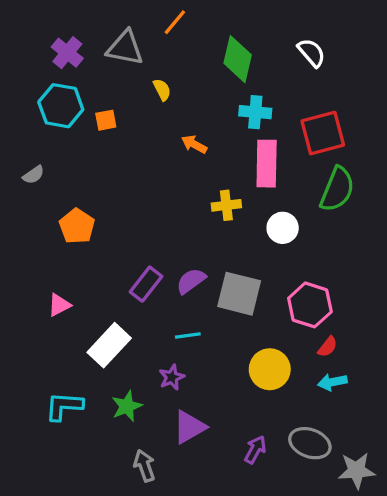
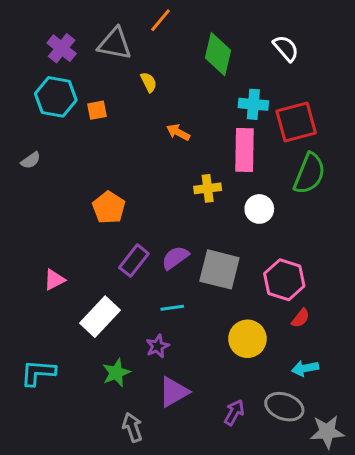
cyan cross: (255, 112) -> (253, 104), moved
orange pentagon: (77, 226) -> (109, 208), moved
cyan arrow: (332, 382) -> (305, 368), moved
cyan L-shape: (64, 406) -> (38, 373), moved

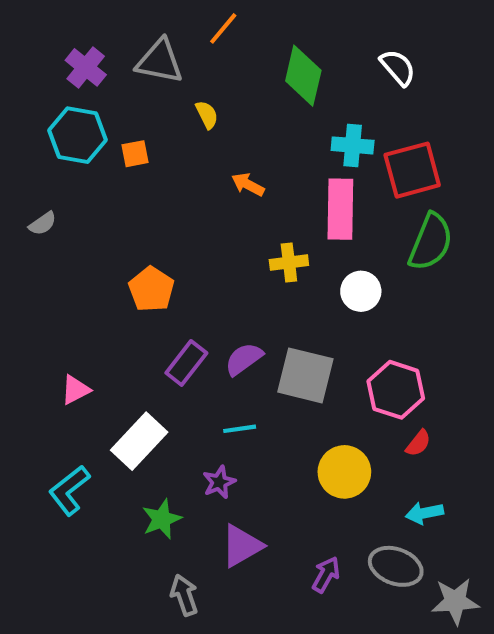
cyan L-shape: (38, 373) -> (69, 490), moved, turned -42

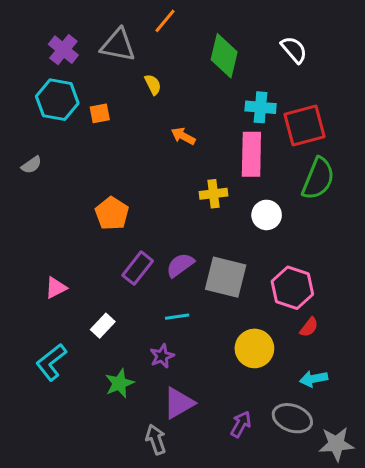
white rectangle: (139, 441) -> (103, 326), size x0.6
gray arrow: (184, 595) -> (156, 439), moved

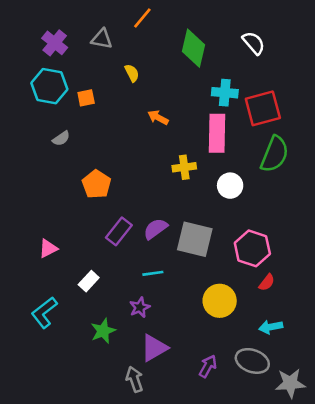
gray triangle: (118, 45) -> (102, 39), size x0.7
gray semicircle: (31, 165) -> (61, 138), moved

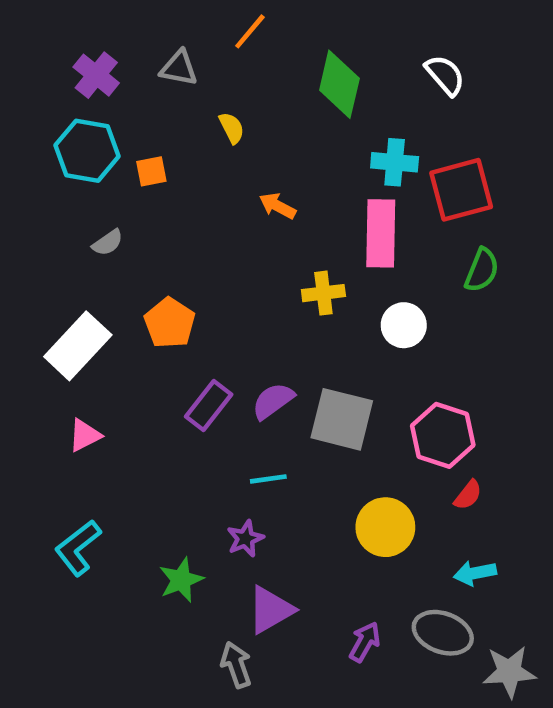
green semicircle: (275, 154) -> (482, 270), size x0.7
white rectangle: (89, 281) -> (78, 346), moved, size x1.8

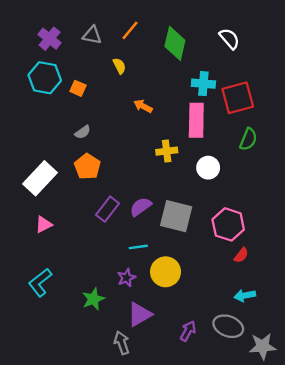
orange line: (250, 31) -> (130, 30), moved
orange square: (151, 171) -> (78, 88), turned 35
gray semicircle: (108, 243) -> (83, 132), moved
yellow circle: (385, 527) -> (166, 272), moved

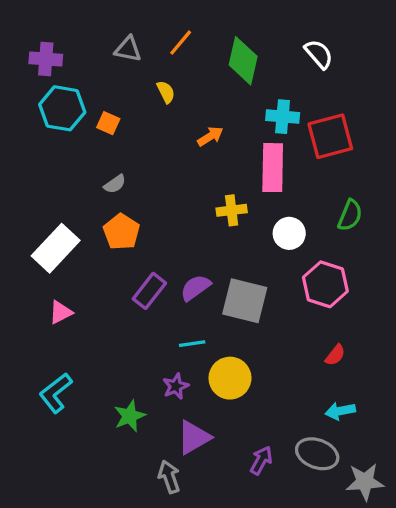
purple cross: (50, 39) -> (46, 59), moved, turned -35
orange arrow: (143, 106) -> (210, 136), moved, turned 120
green semicircle: (248, 139) -> (350, 215), moved
pink hexagon: (228, 224) -> (325, 284), moved

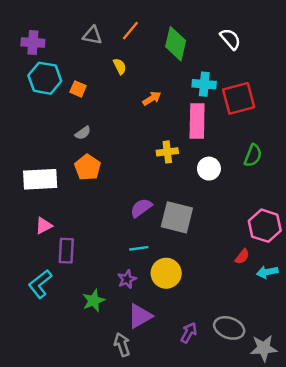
white rectangle: (56, 248) -> (40, 179), turned 44
pink hexagon: (325, 284) -> (265, 226), moved
purple rectangle: (149, 291) -> (66, 251), moved, turned -35
cyan arrow: (340, 411) -> (267, 272), moved

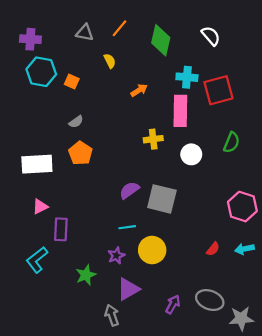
red semicircle: (242, 257) -> (213, 249), moved

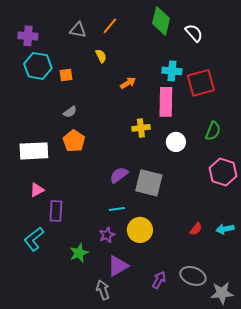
green diamond: (161, 40) -> (161, 21), moved
orange square: (72, 82) -> (66, 75), turned -32
pink hexagon: (242, 207) -> (223, 172), moved

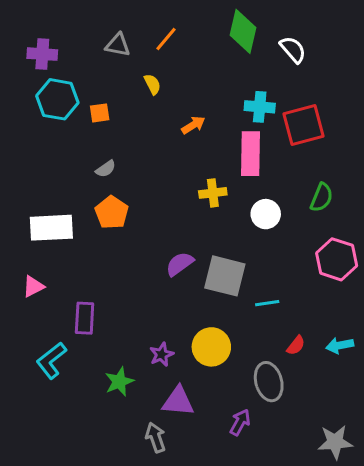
pink triangle: (37, 190) -> (33, 287), moved
cyan line: (117, 209) -> (267, 303), moved
purple triangle: (118, 266) -> (178, 401), turned 35
gray ellipse: (193, 276) -> (269, 382), moved, turned 55

